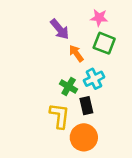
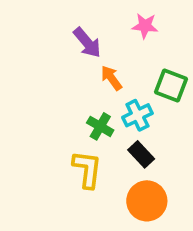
green square: (104, 43) -> (171, 85), moved
black rectangle: (86, 106) -> (141, 154), moved, turned -30
orange circle: (84, 137) -> (147, 201), moved

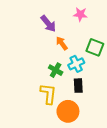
black rectangle: (141, 154) -> (78, 86), turned 40
orange circle: (147, 201) -> (68, 111), moved

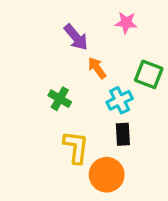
green cross: (56, 70) -> (60, 99), moved

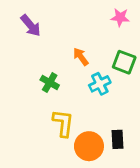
pink star: (126, 23) -> (120, 17), moved
purple arrow: (76, 37) -> (31, 26), moved
black rectangle: (123, 134) -> (117, 139), moved

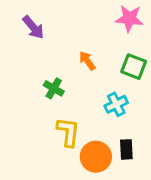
pink star: (120, 17) -> (129, 19), size x1.4
cyan cross: (100, 84) -> (116, 104), moved

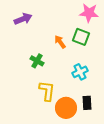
purple arrow: (33, 27) -> (23, 19), turned -72
green square: (134, 67) -> (81, 37), moved

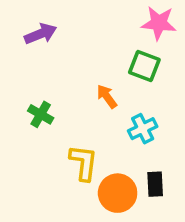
orange arrow: (60, 42) -> (107, 96), moved
green cross: (37, 61) -> (41, 114), moved

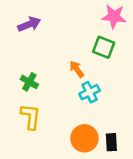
cyan cross: (143, 129) -> (90, 92), moved
yellow L-shape: (84, 163) -> (31, 117), moved
black rectangle: (155, 184) -> (111, 142), moved

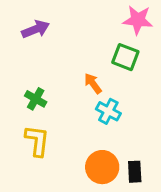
cyan cross: (90, 92) -> (108, 111), turned -36

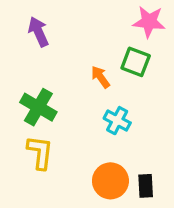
purple arrow: (36, 29) -> (38, 32), turned -92
orange arrow: (93, 83) -> (100, 77), moved
green cross: (36, 99) -> (38, 107), size x1.5

